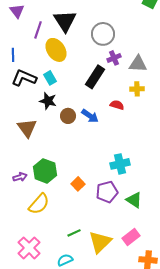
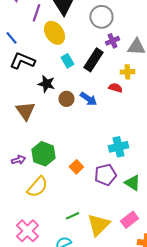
blue line: (13, 55) -> (11, 38), turned -40
cyan rectangle: (50, 78) -> (67, 61), moved
yellow cross: (137, 89) -> (127, 72), moved

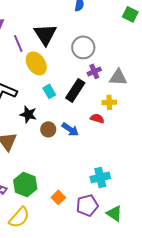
purple line: (36, 13) -> (18, 43), turned -42

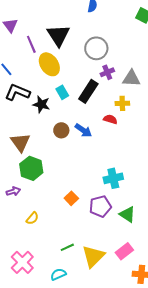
black star: (28, 114) -> (41, 104), moved
green hexagon: (25, 184) -> (31, 168), moved
yellow semicircle: (19, 217) -> (32, 218), size x0.6

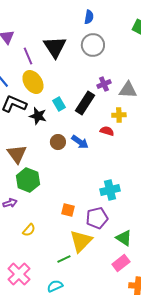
gray circle: (96, 48) -> (93, 45), moved
yellow ellipse: (49, 64) -> (33, 82), moved
orange square: (71, 198) -> (68, 210), turned -32
green triangle: (127, 214) -> (124, 238), moved
yellow triangle: (93, 256) -> (81, 241), moved

